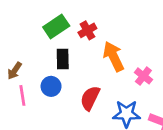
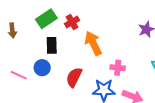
brown arrow: (15, 71) -> (12, 30), moved, turned -40
pink cross: (143, 76) -> (118, 68), moved, turned -32
pink line: (22, 95) -> (19, 75), turned -56

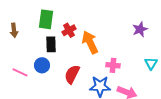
green rectangle: (46, 19) -> (46, 19), turned -48
red cross: (72, 22) -> (69, 30), moved

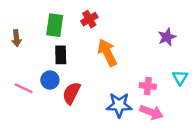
red cross: (69, 30) -> (89, 19), moved
pink cross: (113, 65) -> (148, 86), moved
red semicircle: (72, 74) -> (71, 93), moved

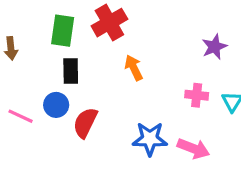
red cross: (89, 19) -> (109, 23), size x1.5
orange arrow: (107, 53) -> (134, 68), size x0.7
pink cross: (148, 86) -> (197, 95), moved

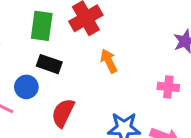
black rectangle: (71, 71) -> (49, 64), turned -70
blue circle: (56, 105) -> (26, 87), moved

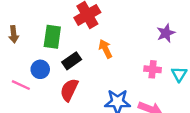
green rectangle: (42, 26) -> (52, 37), moved
black rectangle: (49, 64) -> (72, 61), moved, turned -54

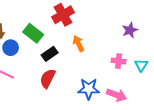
green rectangle: (52, 37) -> (33, 33), turned -60
blue circle: (40, 69) -> (11, 48), moved

